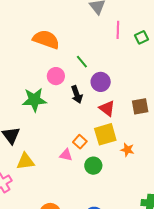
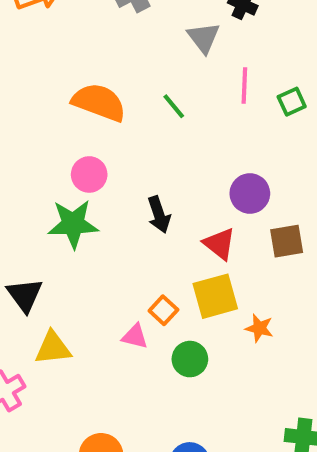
green line: (82, 62) -> (174, 106), moved
pink circle: (56, 76) -> (89, 174), moved
purple circle: (101, 82) -> (250, 194), moved

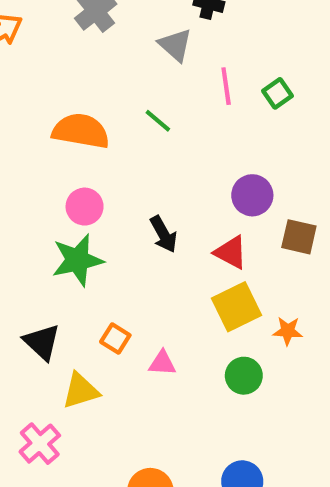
brown square: (287, 241) -> (299, 237), turned 33
orange square: (163, 310) -> (115, 338), moved
green circle: (190, 359) -> (244, 376), moved

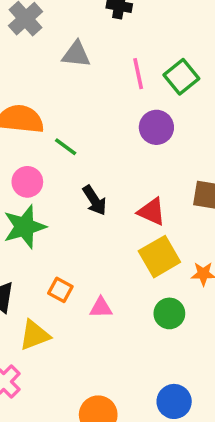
gray triangle: (175, 45) -> (76, 54), moved, turned -32
green square: (277, 93) -> (181, 77), size x1.4
green line: (158, 121) -> (66, 147), moved
purple circle: (252, 195) -> (156, 127), moved

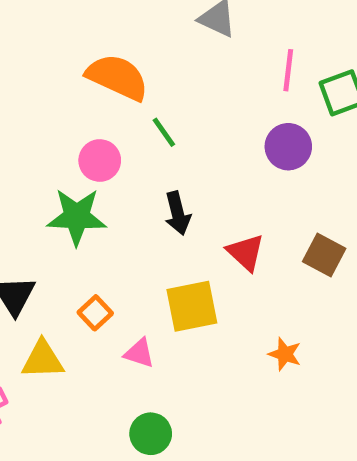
yellow square: (159, 257) -> (192, 306), moved
green circle: (169, 313) -> (151, 434), moved

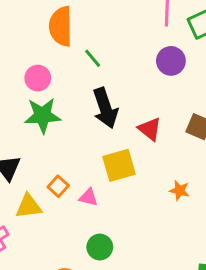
orange semicircle: (117, 77) -> (61, 26), turned -111
pink circle: (100, 160) -> (38, 78), moved
black arrow: (178, 213) -> (105, 108), size x1.5
orange square: (95, 313) -> (58, 186), moved

